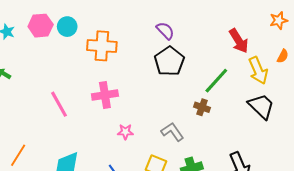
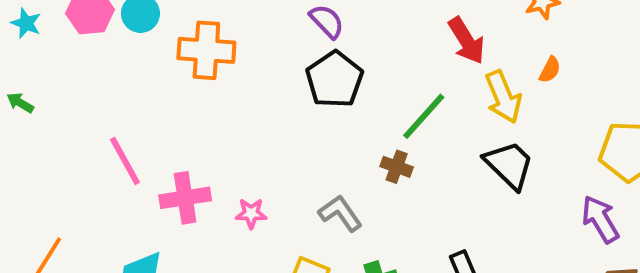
pink cross: (105, 95) -> (185, 198), moved

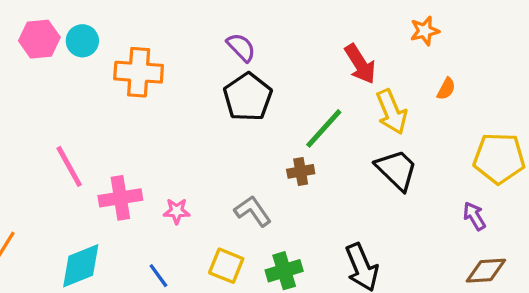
orange semicircle: (550, 70) -> (446, 89), moved
brown cross: (397, 167) -> (301, 171), turned -30
purple arrow: (600, 219) -> (474, 216), size x0.7

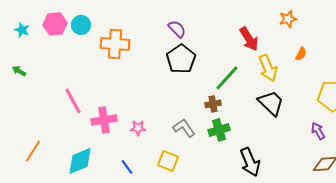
green cross: (284, 271) -> (219, 130), moved

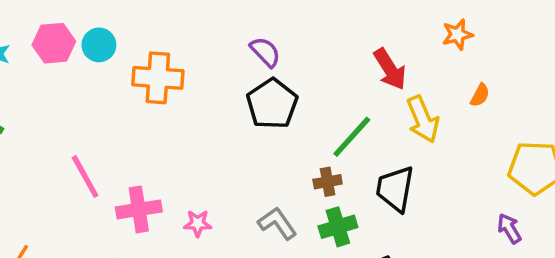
black trapezoid: (271, 103) -> (395, 189), moved, turned -124

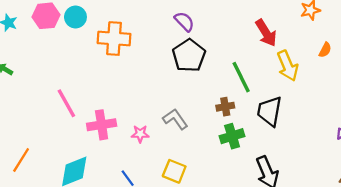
green line: (352, 137) -> (241, 77), turned -68
gray L-shape: (277, 223) -> (175, 119), moved

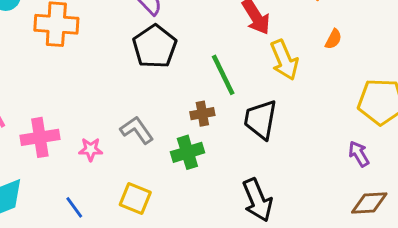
green cross: (232, 136) -> (187, 152), moved

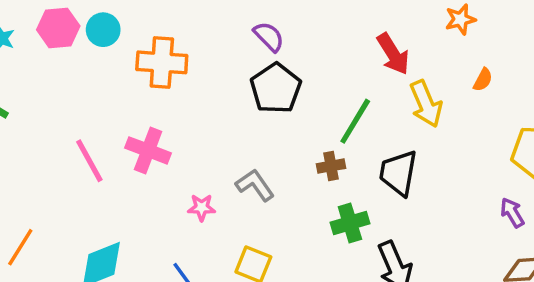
green line: (223, 75) -> (355, 121), turned 57
pink cross: (40, 137) -> (148, 150), moved, turned 30
green cross: (187, 152) -> (350, 223), moved

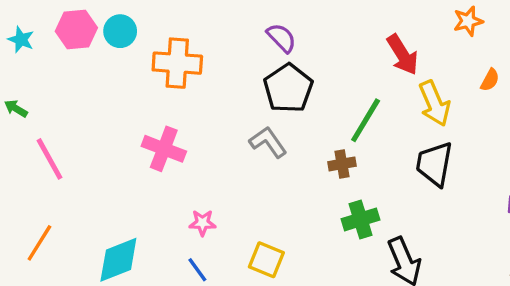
pink line: (89, 161) -> (50, 159), moved
black trapezoid: (398, 173) -> (434, 164), moved
gray L-shape: (255, 185) -> (268, 142), moved
pink star: (202, 207) -> (202, 223), moved

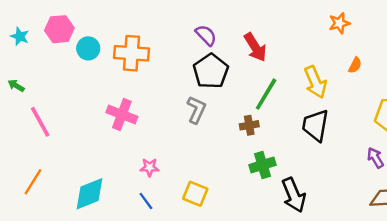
cyan circle: (120, 31) -> (88, 48), moved
red arrow: (403, 55) -> (255, 47), moved
gray L-shape: (268, 142) -> (196, 110), turned 60

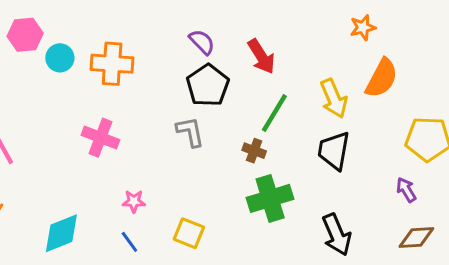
orange semicircle: (355, 65) -> (382, 78), size x2.0
gray L-shape: (196, 110) -> (190, 132), turned -36
brown cross: (249, 125) -> (254, 151), turned 30
green cross: (262, 165) -> (270, 198), size x1.4
black arrow: (294, 195) -> (337, 235), moved

